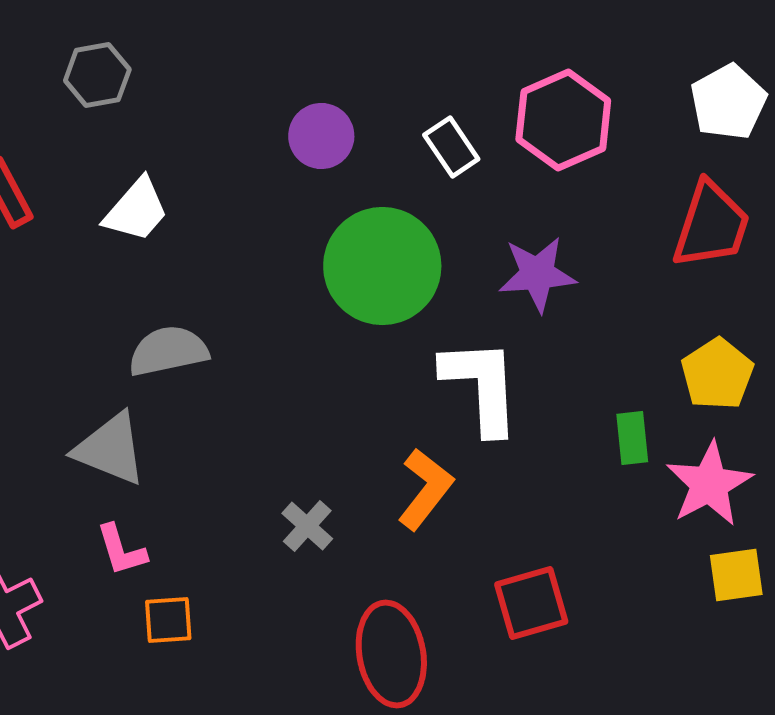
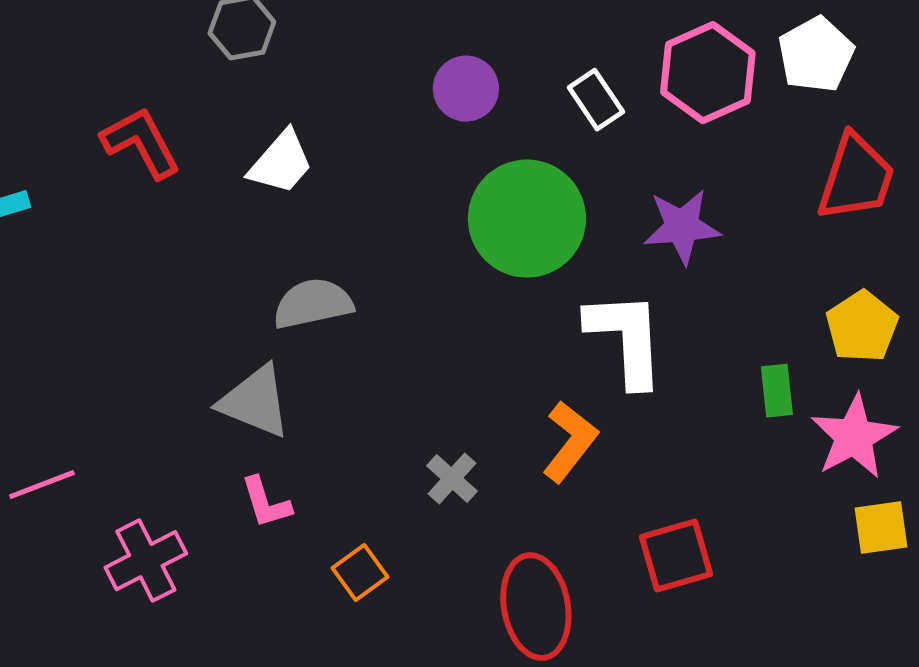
white pentagon: (728, 102) -> (816, 55), moved
orange square: (168, 620) -> (360, 573), moved, turned -32

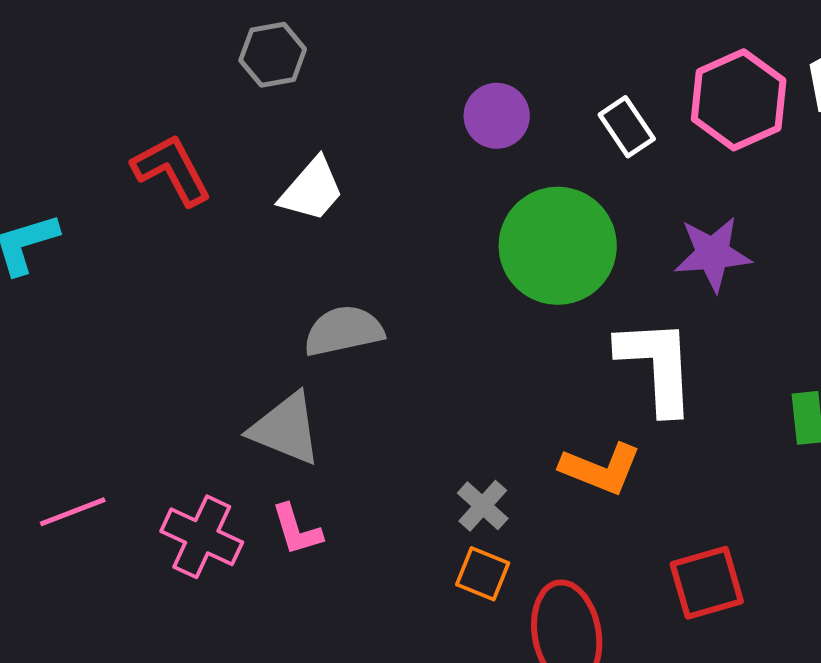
orange L-shape: (570, 442) -> (601, 469), turned 74
pink cross: (146, 561) -> (202, 537), moved, turned -38
orange square: (360, 573) -> (483, 574), moved, turned -32

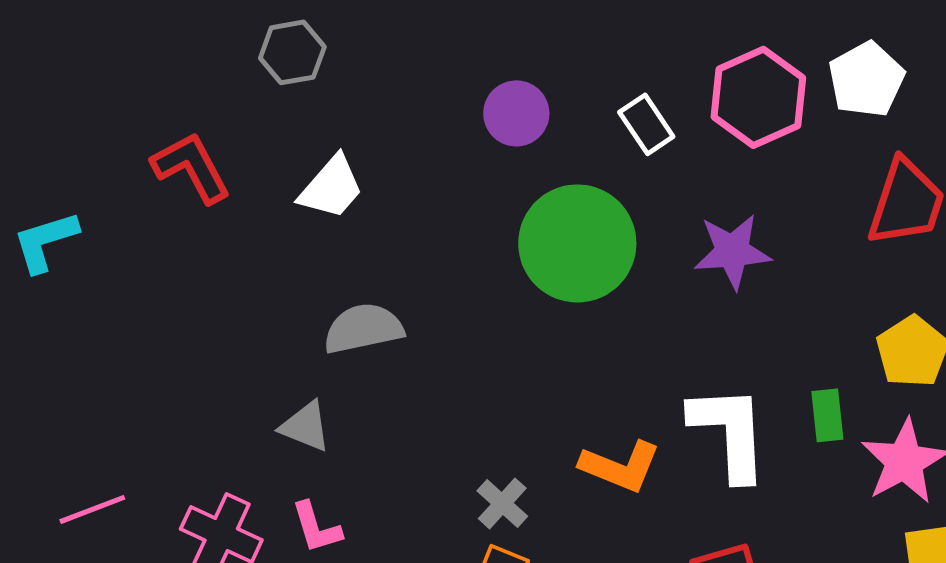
white L-shape: (657, 366) -> (729, 432), moved
gray triangle: (286, 429) -> (305, 426), size x0.7

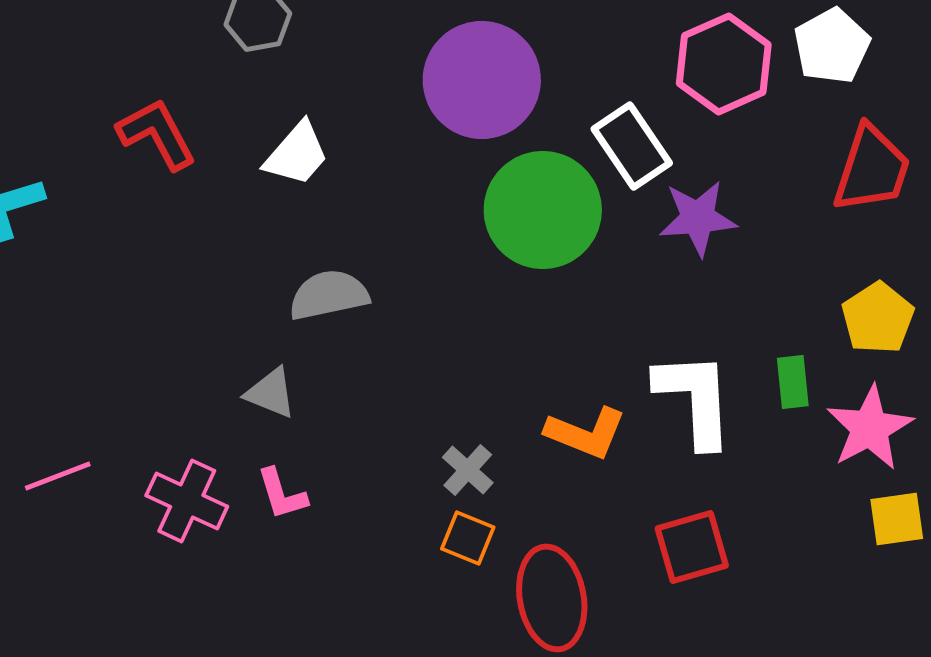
purple circle: (516, 113) -> (482, 80), size x1.8
white rectangle: (646, 124) -> (632, 146), moved, size x1.4

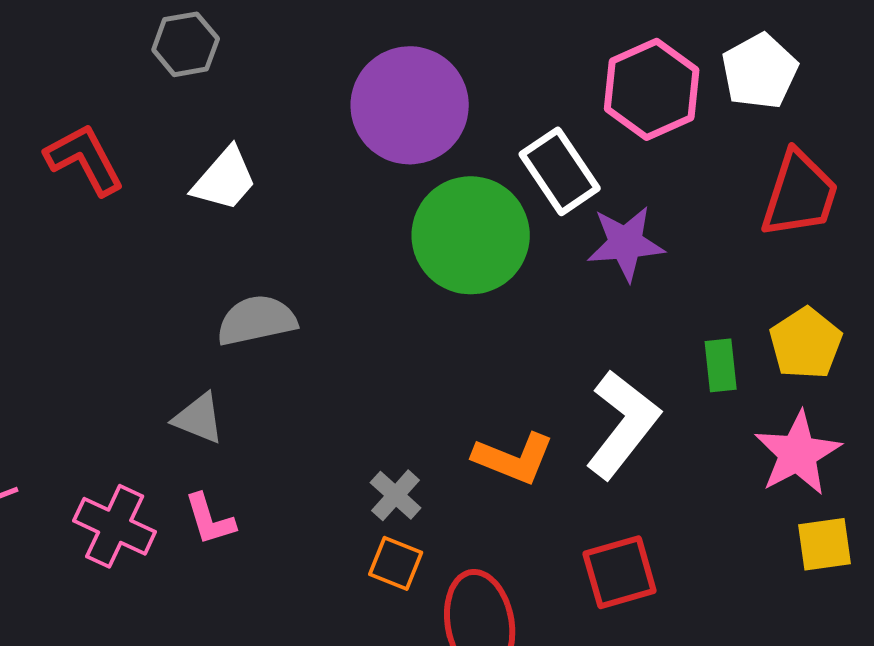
green rectangle: (793, 382) -> (721, 365), moved
white L-shape: (695, 399) -> (623, 424), turned 41

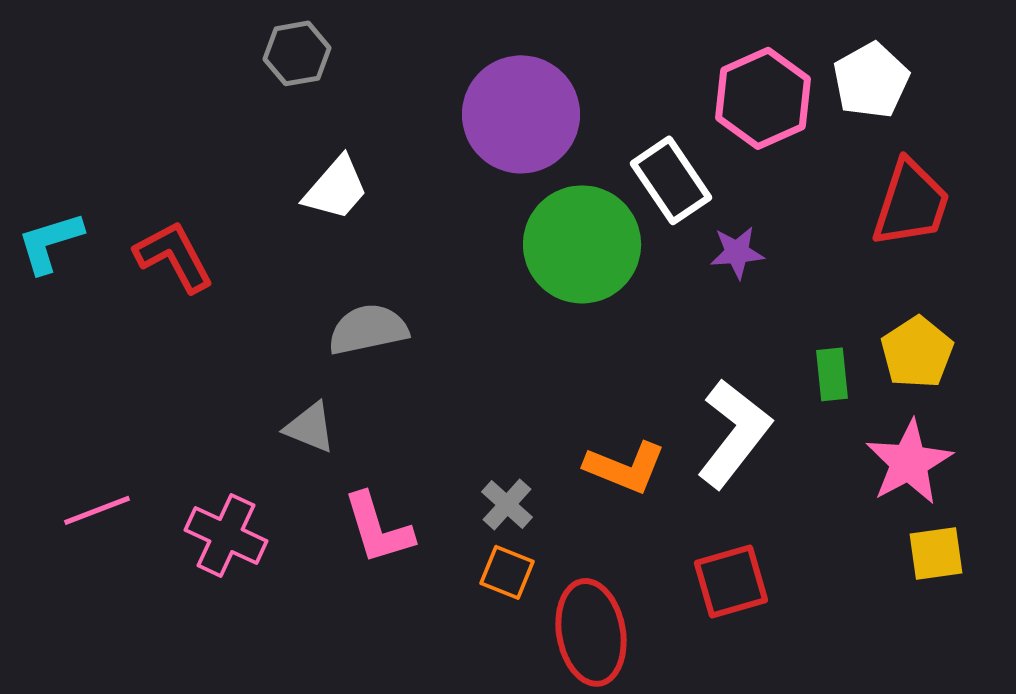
red L-shape: (85, 159) -> (174, 256), moved
purple star: (626, 243) -> (737, 252), size x0.7
pink L-shape: (210, 519) -> (378, 528), moved, size x1.4

